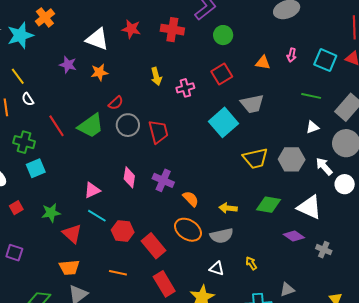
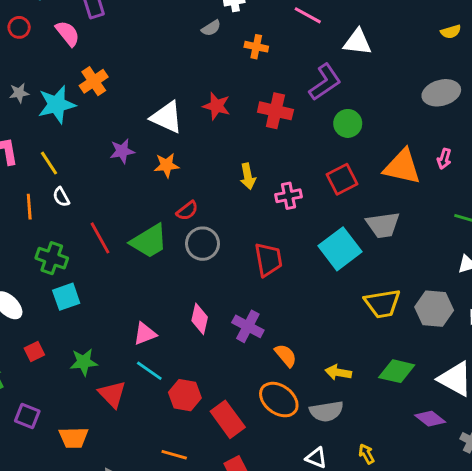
orange triangle: (263, 63) -> (402, 167), size x1.8
purple star: (68, 65) -> (122, 151), turned -30
red trapezoid: (158, 132) -> (268, 260), moved
orange trapezoid: (69, 268) -> (73, 438), moved

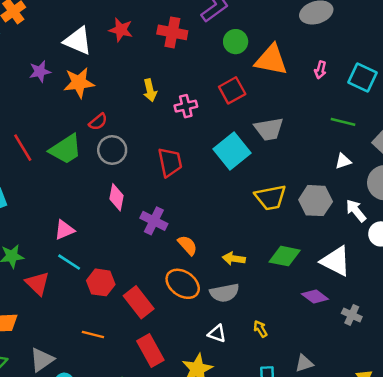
orange star: (167, 165) -> (79, 83), size x1.4
orange triangle: (402, 167) -> (271, 60), moved
pink diamond: (200, 319) -> (116, 197), moved

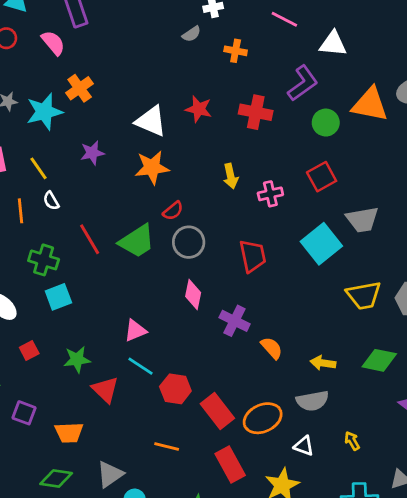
orange triangle: (271, 60) -> (370, 104), moved
purple star: (40, 72) -> (92, 153), moved
orange ellipse: (183, 284) -> (263, 418), moved, turned -60

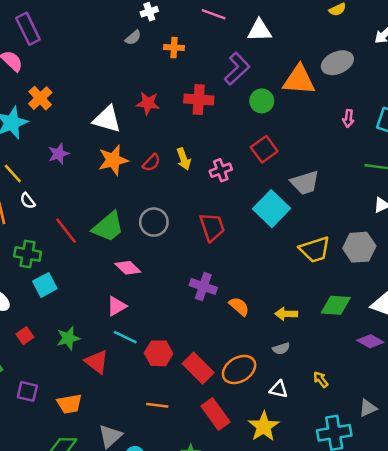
red semicircle: (173, 211) -> (152, 163), moved
pink diamond: (193, 295) -> (128, 268), moved, turned -50
gray semicircle: (312, 401) -> (281, 349), size x0.6

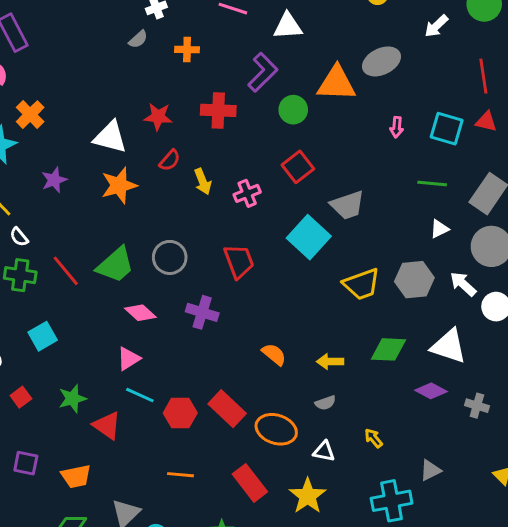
red semicircle: (152, 163) -> (170, 160), moved
green cross: (28, 254) -> (20, 275), moved
purple cross: (203, 287) -> (202, 312), moved
red rectangle: (198, 368) -> (227, 409), moved
orange ellipse: (239, 369) -> (276, 429), turned 52

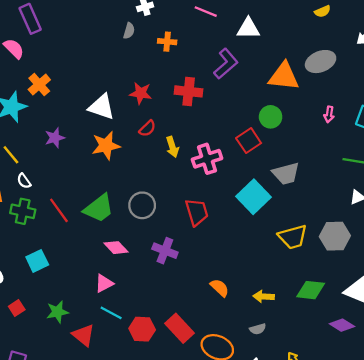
gray semicircle: (138, 39) -> (129, 31), turned -35
green circle: (293, 110) -> (271, 117), moved
pink cross: (247, 193) -> (207, 159), size x1.4

